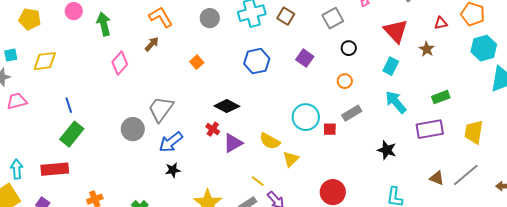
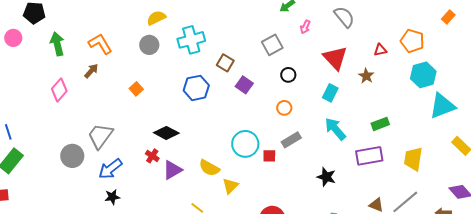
brown square: (286, 16) -> (225, 63), moved
green arrow: (104, 24) -> (57, 44), moved

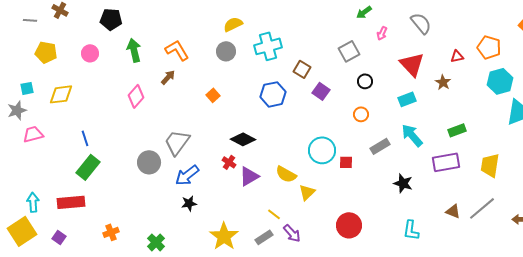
pink circle: (13, 38) -> (90, 53), moved
cyan rectangle: (330, 93) -> (407, 99), turned 42
gray rectangle: (291, 140) -> (380, 146), moved

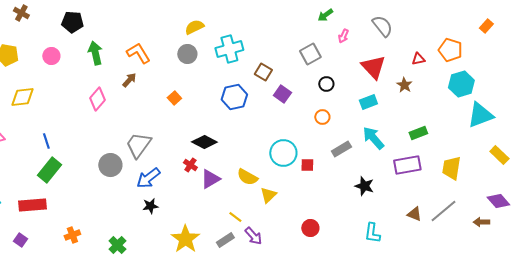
red circle: (349, 225) -> (310, 228), size x0.7

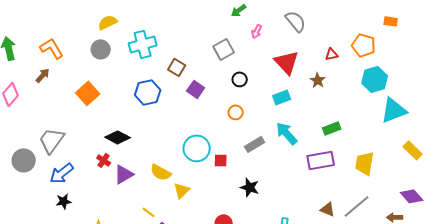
orange rectangle: (486, 26) -> (391, 21), moved, turned 56
orange square: (174, 98) -> (88, 93), size x1.6
black star: (364, 186) -> (250, 187), moved

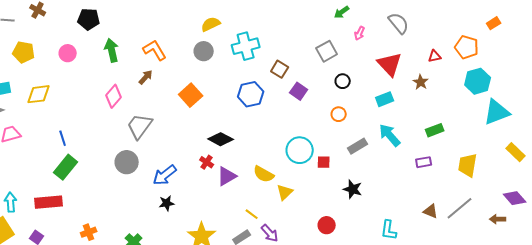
orange rectangle: (391, 21) -> (494, 23), turned -40
gray trapezoid: (52, 140) -> (140, 126), moved
purple rectangle: (321, 160) -> (424, 162), size x0.6

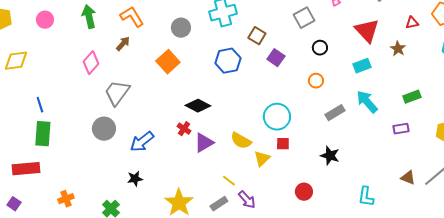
gray circle: (204, 51) -> (181, 28), moved
red square: (324, 162) -> (283, 144), moved
green rectangle: (66, 167) -> (43, 134), turned -35
black star: (167, 203) -> (135, 179), moved

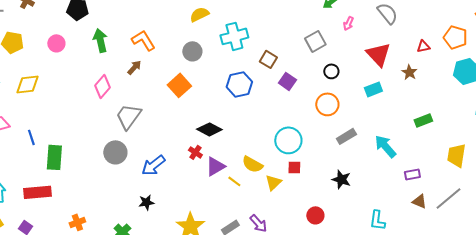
orange circle: (316, 81) -> (327, 104), size x1.5
cyan arrow: (367, 102) -> (385, 146), moved
blue line: (40, 105) -> (31, 137), moved
purple rectangle: (401, 129) -> (412, 174), moved
yellow line: (229, 181) -> (234, 181), moved

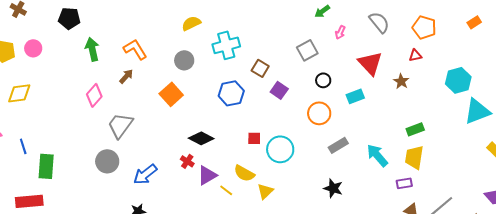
orange pentagon: (455, 37) -> (424, 27), moved
pink circle: (56, 43) -> (33, 48), moved
cyan rectangle: (373, 89) -> (355, 96), moved
yellow trapezoid: (456, 155) -> (414, 157), moved
red square: (294, 167) -> (254, 138), moved

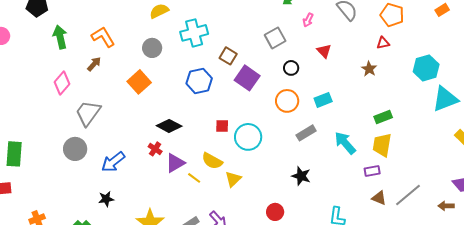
red triangle: (370, 63) -> (324, 51), moved, size x0.6
purple square: (279, 90) -> (247, 78), size x1.4
cyan rectangle: (355, 96) -> (323, 100), moved

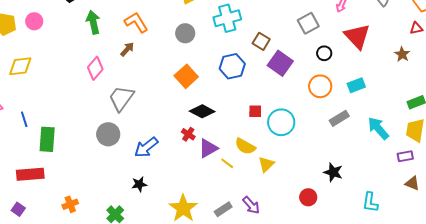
red triangle: (324, 51) -> (357, 36), size x1.8
orange square: (139, 82) -> (186, 76), moved
black star: (301, 176) -> (333, 172), moved

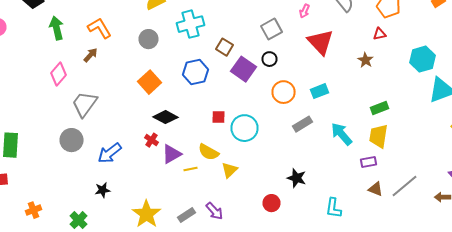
black circle: (324, 53) -> (270, 59), moved
yellow line: (227, 163) -> (190, 169), turned -48

